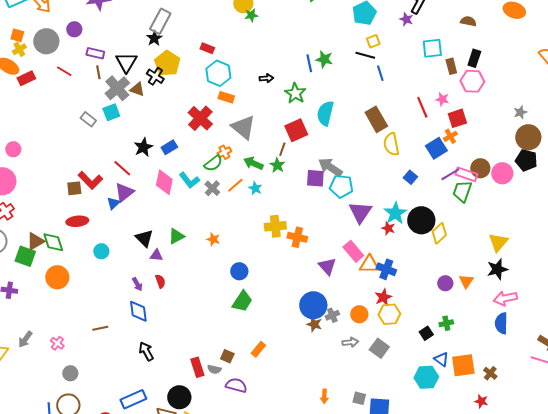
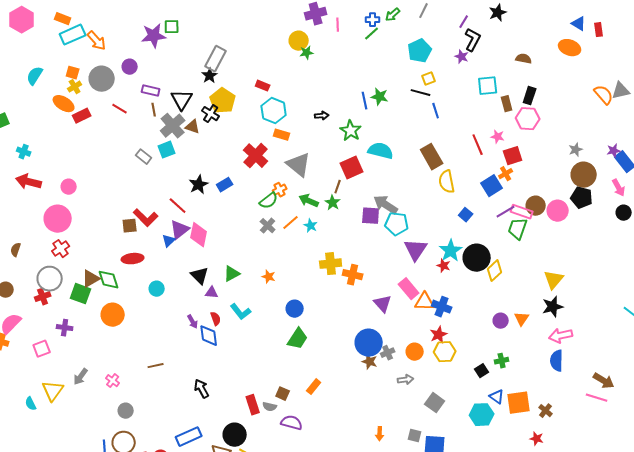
cyan semicircle: (325, 113) -> (381, 151), turned 90
cyan L-shape: (189, 180) -> (241, 312), moved
pink diamond: (164, 182) -> (199, 235), moved
blue diamond: (138, 311) -> (209, 336), moved
gray square: (379, 348) -> (435, 403), moved

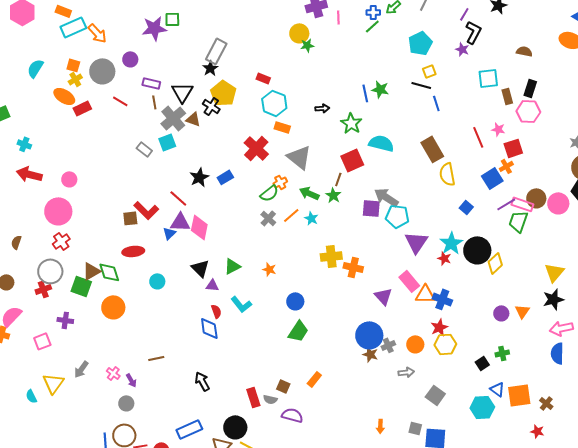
purple triangle: (180, 230) -> (180, 222), turned 40
purple arrow: (193, 322) -> (131, 380), moved

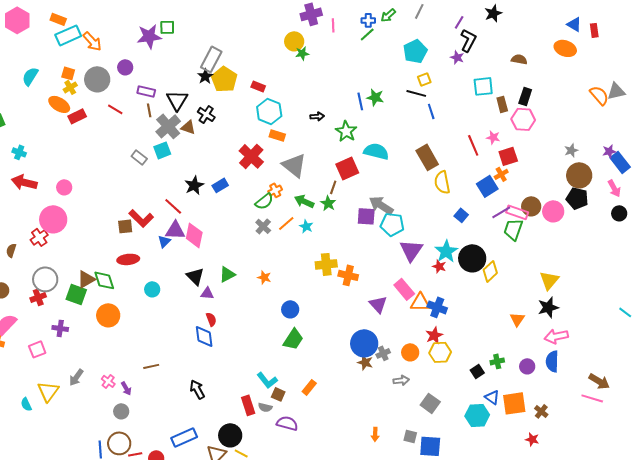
yellow pentagon: (223, 93) -> (224, 79), moved
red cross: (61, 241) -> (39, 237), moved
cyan L-shape: (241, 304) -> (267, 380), moved
purple circle: (501, 313) -> (527, 366), moved

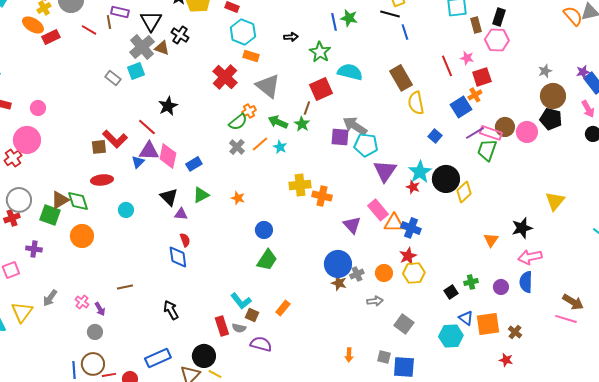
brown line: (149, 110) -> (109, 22), moved
blue rectangle: (220, 185) -> (194, 164), moved
yellow triangle: (549, 280) -> (555, 201), moved

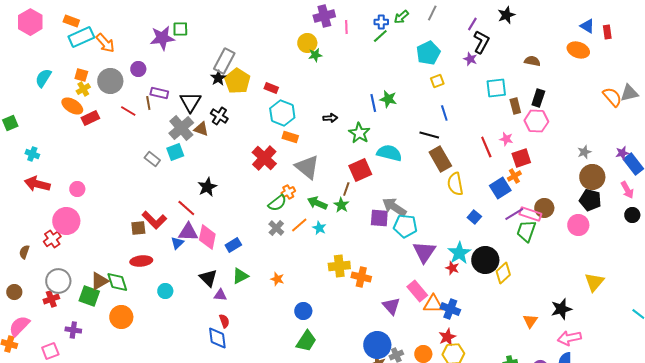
black line: (390, 14) -> (429, 135), moved
pink circle: (527, 132) -> (578, 225), moved

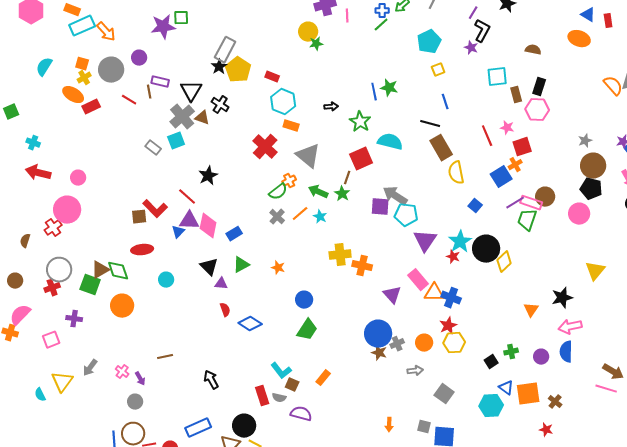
blue diamond: (217, 338) -> (250, 324), moved, turned -50

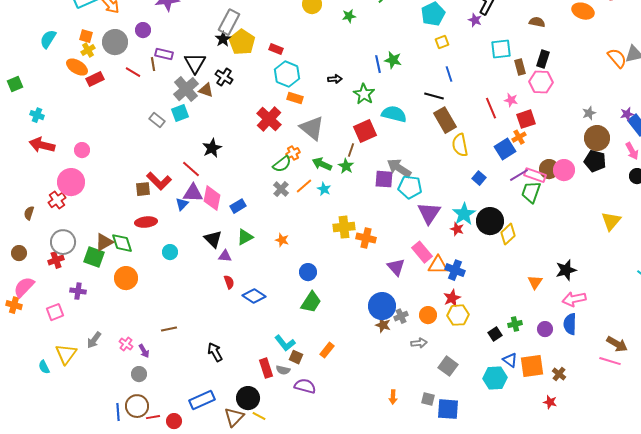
green star: (316, 44) -> (349, 16), moved
pink circle: (579, 214) -> (564, 170), moved
yellow triangle: (595, 271) -> (611, 221), moved

